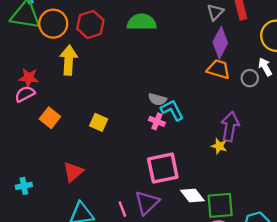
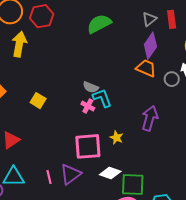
green semicircle: (142, 22) -> (99, 24), moved, turned -35
yellow star: (219, 146) -> (116, 138), moved
white diamond: (192, 195) -> (110, 173), turned -40

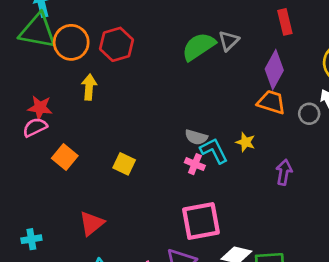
gray triangle: (149, 19) -> (229, 41), moved
red rectangle: (172, 19) -> (285, 22), moved
yellow arrow: (19, 44) -> (89, 87), size x0.7
purple arrow: (150, 118) -> (284, 172), size x0.7
yellow star: (116, 138) -> (246, 142), moved

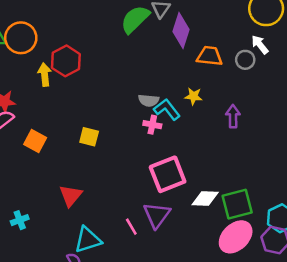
red hexagon: (116, 44) -> (66, 61), moved
purple diamond: (274, 70) -> (181, 31), moved

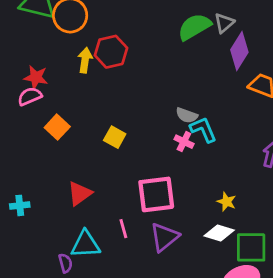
yellow star: (194, 96) -> (227, 202), moved
pink square: (168, 174) -> (156, 194), moved
pink line: (131, 227) -> (123, 229), moved

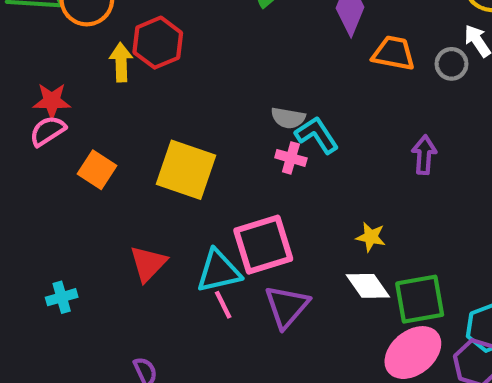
yellow square: (115, 137) -> (186, 170), size x1.8
white diamond: (219, 233) -> (368, 286), turned 48
cyan triangle: (86, 244) -> (219, 271), moved

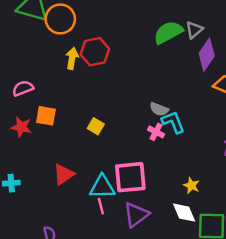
red star: (52, 101) -> (21, 127), moved
orange square: (97, 170) -> (46, 116), turned -35
yellow square: (186, 170) -> (96, 126), size x0.5

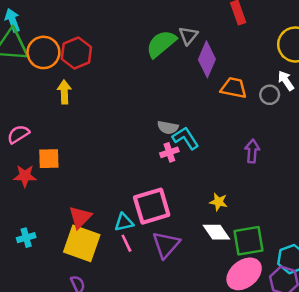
red hexagon: (95, 52) -> (76, 53), moved
yellow square: (96, 126) -> (82, 243), moved, size x2.0
pink cross: (156, 132) -> (169, 152), turned -35
cyan triangle: (102, 187) -> (124, 222), size x0.7

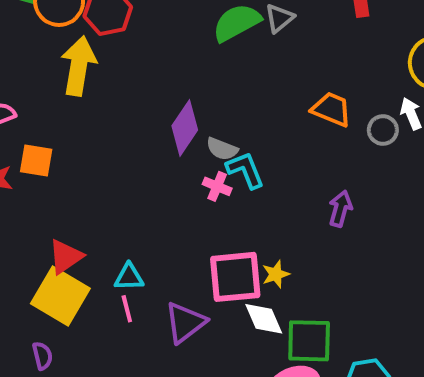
purple diamond: (207, 59) -> (185, 128), moved
yellow arrow: (64, 92) -> (79, 66), size x1.6
pink cross: (169, 152) -> (217, 186), turned 30
yellow star: (219, 202) -> (276, 274), turned 30
pink square: (152, 206) -> (235, 277), moved

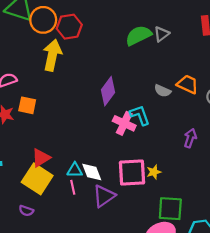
gray semicircle: (222, 149) -> (163, 91), moved
pink cross: (217, 186) -> (124, 123), size x1.5
white diamond: (264, 319) -> (92, 172), moved
purple semicircle: (42, 356) -> (26, 211), turned 120

